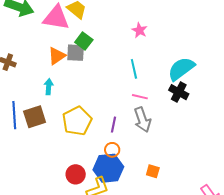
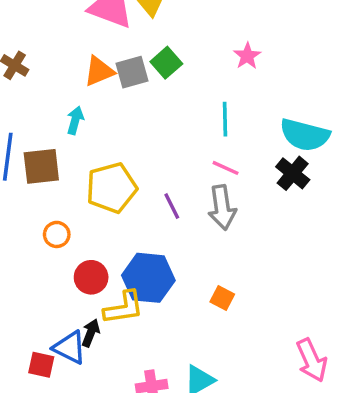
green square: (84, 41) -> (166, 63), moved
gray square: (76, 53) -> (132, 72), turned -30
cyan semicircle: (181, 69) -> (305, 135), turned -140
purple line: (114, 125) -> (172, 206), turned -49
orange circle: (112, 150) -> (57, 234), moved

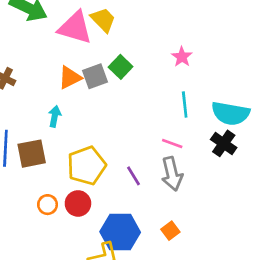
cyan line: (225, 119) -> (185, 105), moved
red circle: (91, 277) -> (78, 203), moved
orange square: (222, 298) -> (170, 231), moved, turned 30

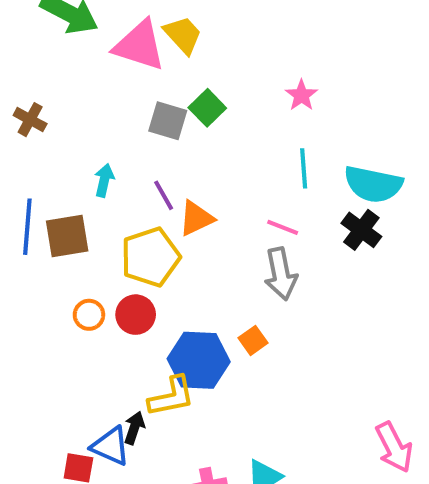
gray square: (95, 76) -> (168, 121), turned 35
orange triangle: (70, 78) -> (196, 218), moved
purple line: (134, 176) -> (164, 195), moved
orange square: (170, 231) -> (253, 340), moved

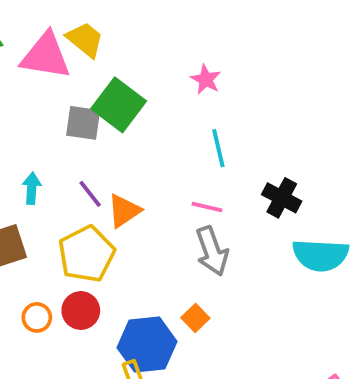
green square: (207, 108) -> (119, 105), size x1.5
cyan semicircle: (373, 184) -> (320, 255), moved

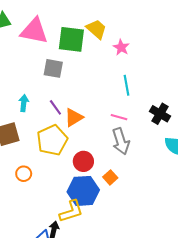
yellow trapezoid: (85, 40) -> (96, 29), moved
green square: (119, 105) -> (71, 39), moved, turned -32
red circle: (81, 311) -> (83, 161), moved

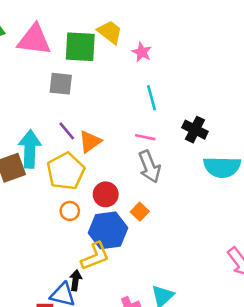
cyan arrow: (24, 103) -> (30, 149), moved, size x1.8
orange circle: (24, 174) -> (70, 211), moved

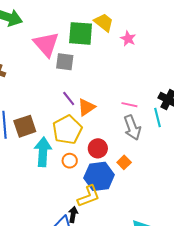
pink triangle: (34, 40) -> (46, 44), moved, turned 40
cyan line: (152, 98) -> (158, 117), moved
cyan arrow: (30, 149) -> (43, 152), moved

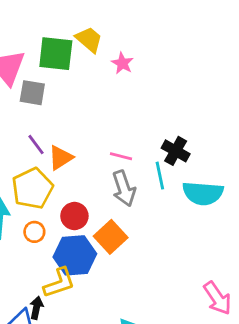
orange square: (124, 162) -> (111, 237), size x1.6

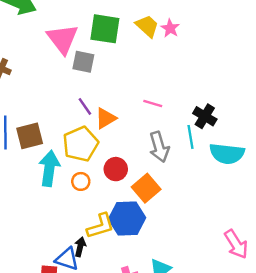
yellow trapezoid: (89, 39) -> (147, 26), moved
pink star: (122, 63) -> (170, 28), moved
pink line: (121, 156) -> (153, 103), moved
blue hexagon: (75, 255) -> (127, 219), moved

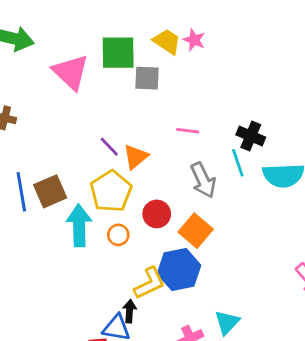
gray square: (83, 62) -> (147, 78), moved

